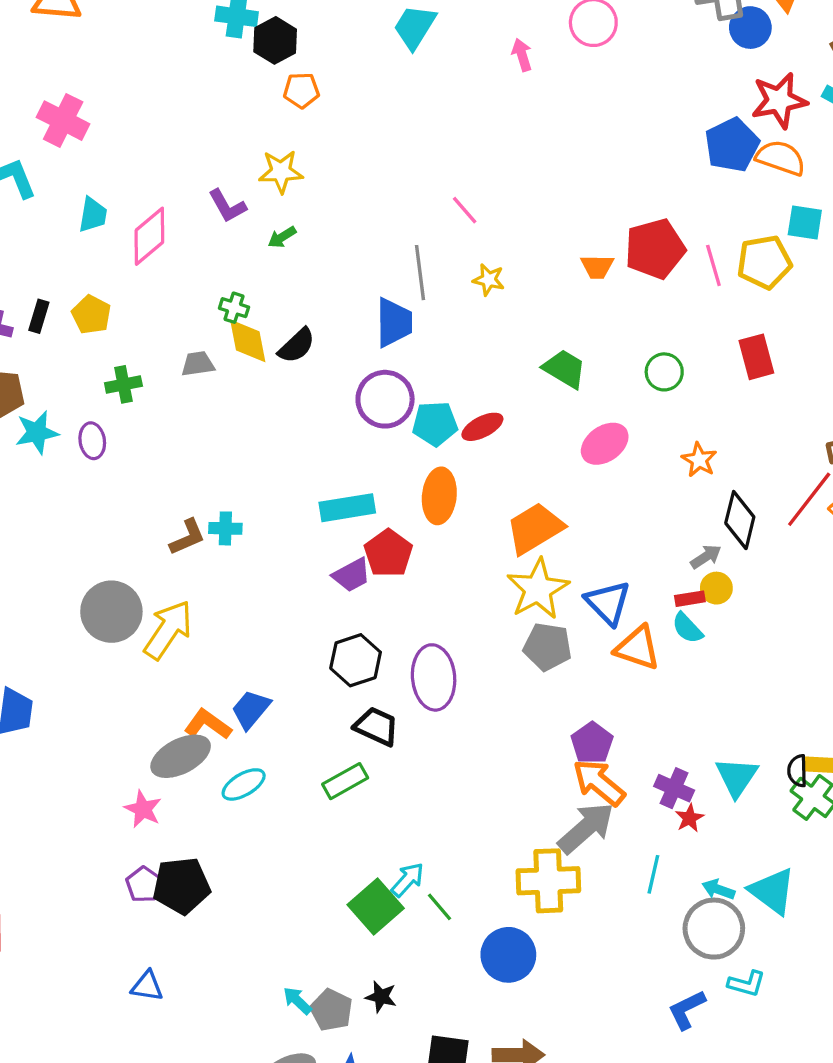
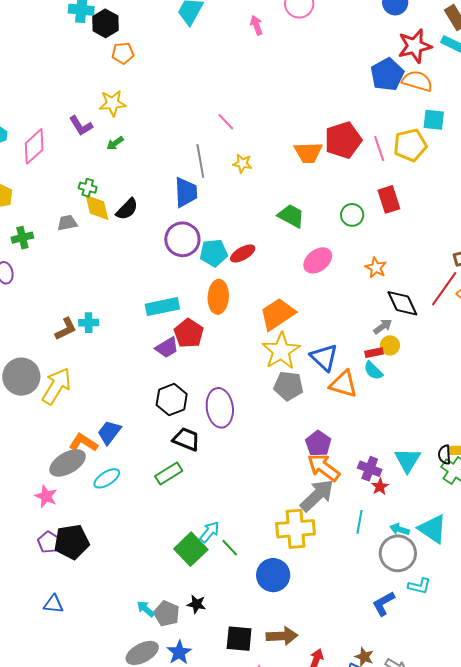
orange trapezoid: (597, 267) -> (308, 153), size x1.4
red rectangle: (756, 357) -> (389, 199), moved
black diamond: (740, 520) -> (402, 303), turned -36

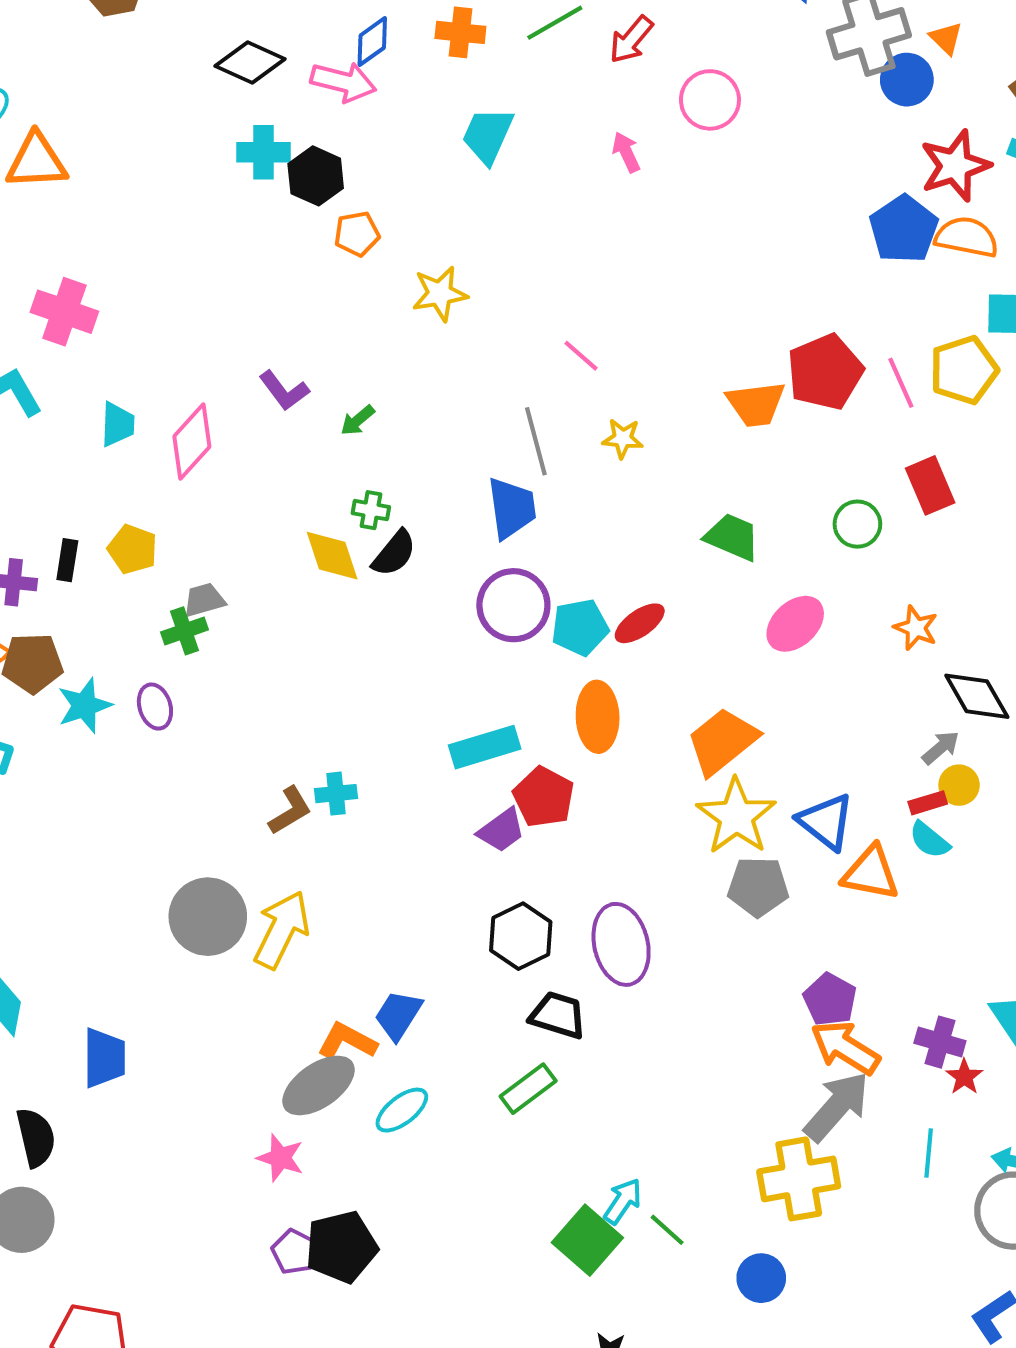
yellow star: (113, 103) -> (440, 294), moved
green cross: (88, 188) -> (371, 510), moved
gray trapezoid: (67, 223) -> (204, 600), moved
blue circle: (273, 575) -> (761, 1278), size x0.7

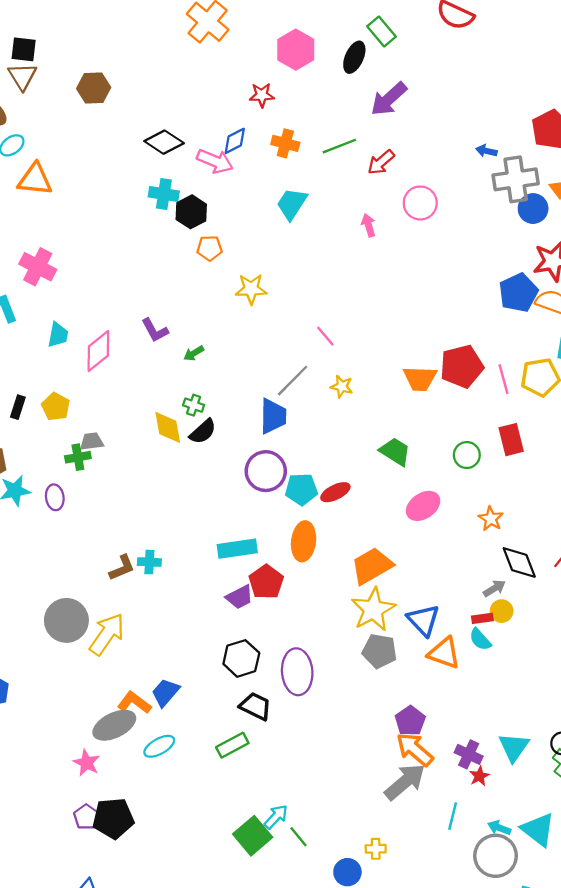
gray line: (536, 441) -> (293, 381), turned 51
yellow cross: (799, 1179) -> (376, 849), moved, size x0.5

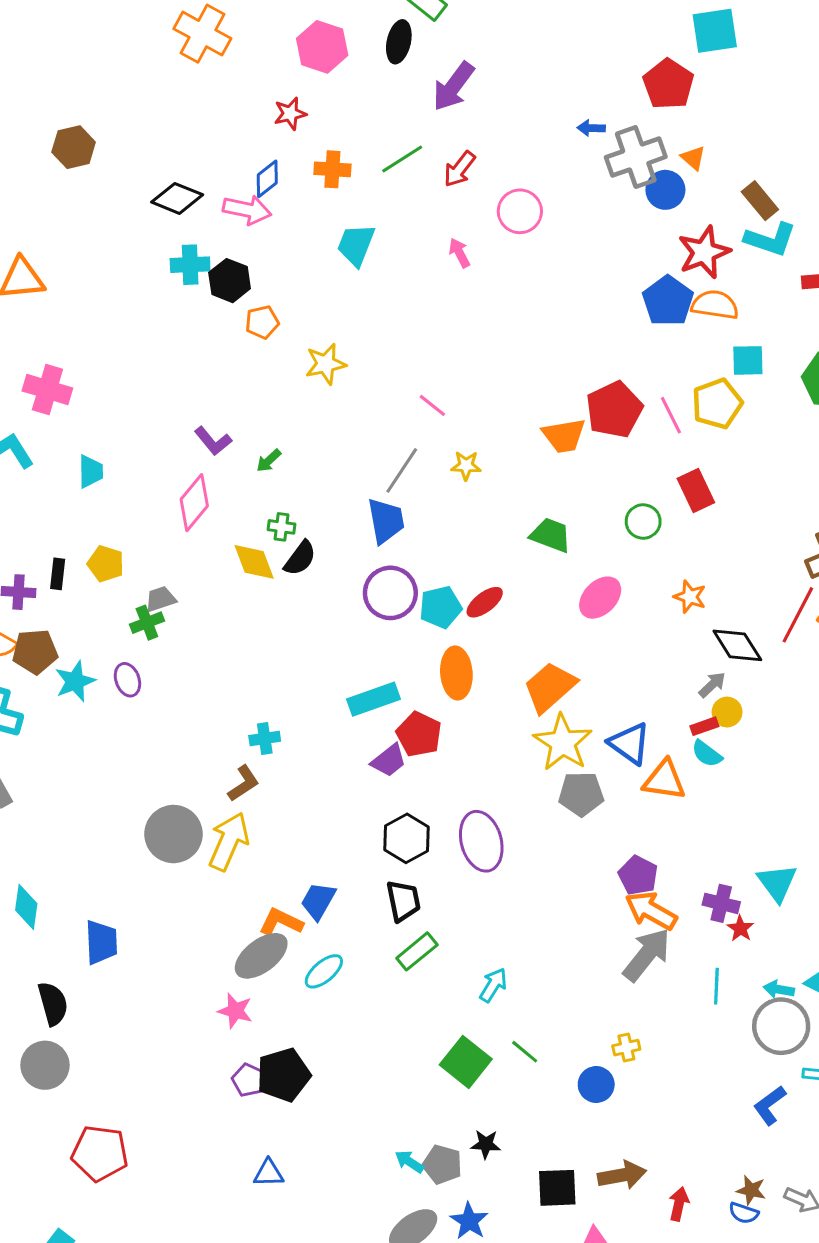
pink diamond: (98, 351) -> (194, 503), moved
brown L-shape: (122, 568) -> (243, 783), moved
black trapezoid: (255, 706) -> (403, 901), moved, turned 64
cyan arrow: (276, 817) -> (493, 985), moved

